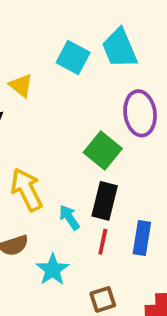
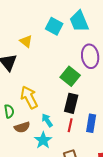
cyan arrow: (69, 218) -> (47, 120), moved

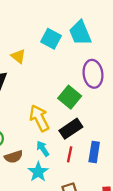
yellow arrow: (29, 97) -> (39, 118), moved
black rectangle: (71, 103) -> (71, 129), turned 42

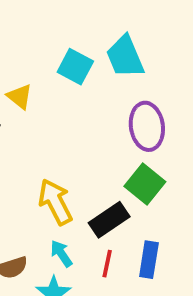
green square: (70, 97) -> (145, 184), moved

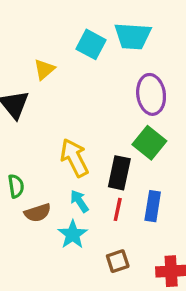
cyan trapezoid: (125, 57) -> (133, 36), turned -63
yellow triangle: (20, 96) -> (44, 69), turned 40
black rectangle: (109, 220) -> (119, 173), turned -44

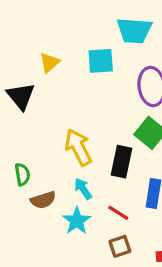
cyan square: (91, 44) -> (101, 61), moved, turned -32
red line: (118, 209) -> (118, 213), moved, turned -70

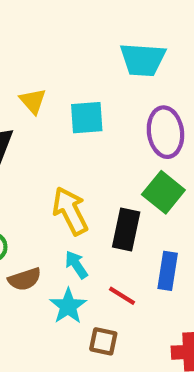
cyan square: (101, 61) -> (87, 118), moved
yellow triangle: (50, 63) -> (33, 101), turned -30
brown square: (120, 246) -> (103, 341), moved, turned 30

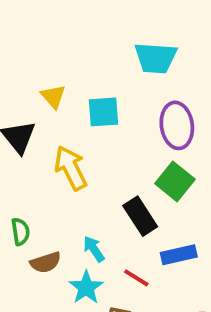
yellow arrow: (70, 211) -> (71, 168), moved
black rectangle: (126, 230) -> (140, 216), turned -45
blue rectangle: (168, 271) -> (179, 255), turned 68

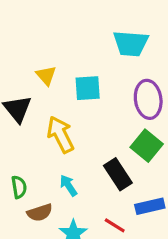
cyan arrow: (94, 249) -> (68, 185), moved

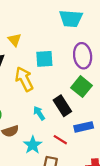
cyan square: (88, 88) -> (44, 59), moved
cyan arrow: (68, 185) -> (39, 113), moved

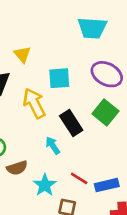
purple ellipse: (83, 56) -> (107, 74), turned -55
black rectangle: (62, 106) -> (71, 123), moved
blue rectangle: (84, 127) -> (107, 185), moved

